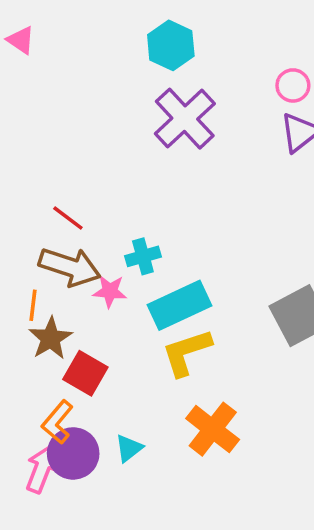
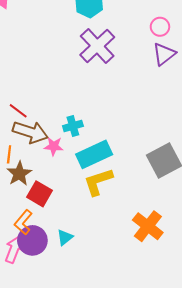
red line: (68, 218) -> (18, 111), moved
orange cross: (213, 429) -> (148, 226), moved

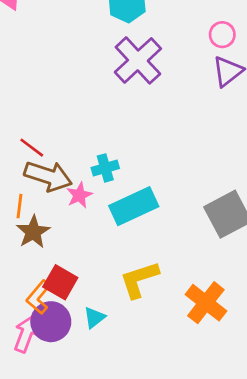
pink star: (54, 146) -> (79, 195), turned -30
yellow L-shape: (98, 182) -> (139, 280), moved
red square: (39, 194) -> (60, 282), moved

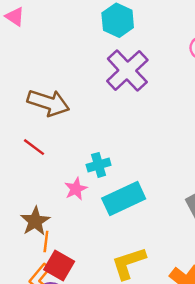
brown arrow: (48, 176) -> (48, 103), moved
orange line: (20, 206) -> (46, 242), moved

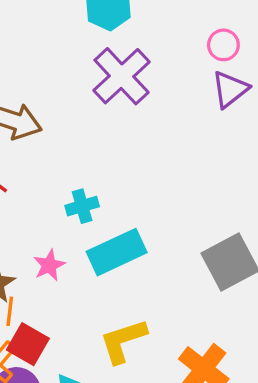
pink star: (76, 189) -> (49, 265), moved

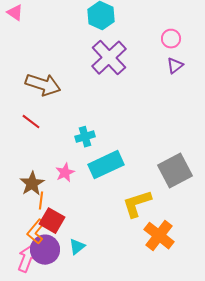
purple triangle: (230, 89) -> (175, 66), size x0.7
yellow L-shape: (123, 341) -> (137, 204), moved

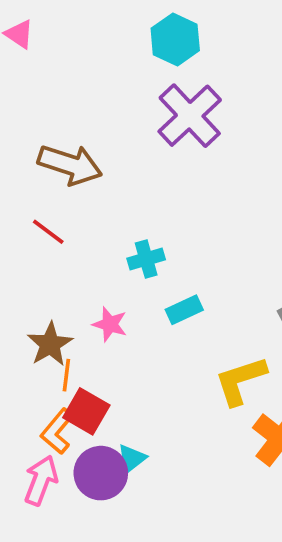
cyan rectangle: (106, 165) -> (184, 310), size x0.6
pink star: (65, 173) -> (110, 324), turned -30
purple circle: (45, 250) -> (101, 473), moved

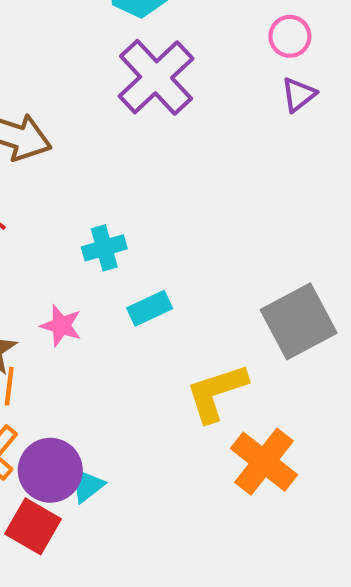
red square: (86, 411) -> (33, 526), moved
purple circle: (101, 473) -> (50, 470), moved

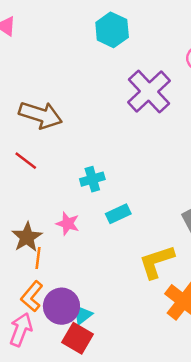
purple cross: (156, 77) -> (149, 92), moved
red square: (33, 526) -> (78, 338), moved

